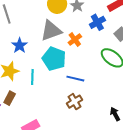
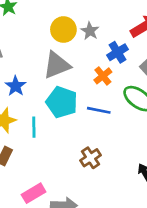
orange cross: (75, 40) -> (103, 76), moved
blue line: (75, 79) -> (99, 110), moved

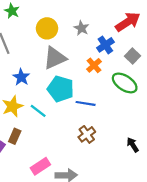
yellow circle: (63, 30) -> (47, 28), moved
blue line: (99, 110) -> (86, 103), moved
cyan line: (34, 127) -> (38, 111), turned -49

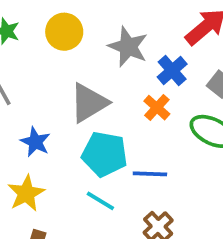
yellow circle: (47, 28) -> (64, 32), moved
gray star: (81, 28) -> (128, 47), size x1.5
cyan line: (38, 111) -> (100, 201), moved

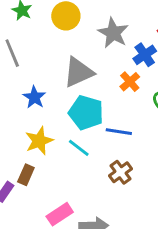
yellow star: (26, 193) -> (39, 141), moved

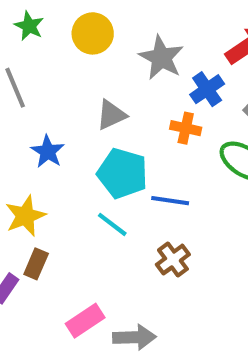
gray triangle: (78, 72) -> (111, 115), size x0.7
orange cross: (130, 82) -> (186, 128), turned -36
yellow star: (39, 141) -> (25, 216), moved

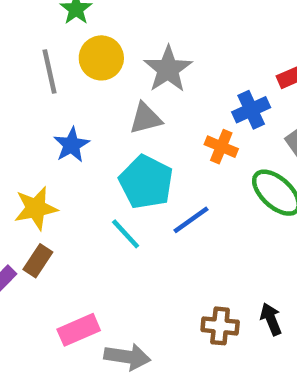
yellow circle: (93, 33) -> (101, 58), moved
gray star: (161, 58) -> (168, 69), moved
blue line: (170, 201) -> (191, 220), turned -54
brown cross: (173, 260) -> (220, 326), moved, turned 32

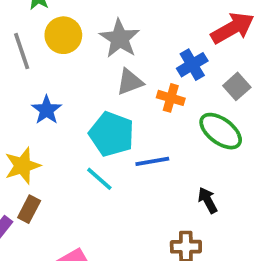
gray triangle: (146, 118) -> (130, 82), moved
blue line: (191, 220) -> (152, 161), turned 32
black arrow: (271, 319) -> (208, 200), moved

